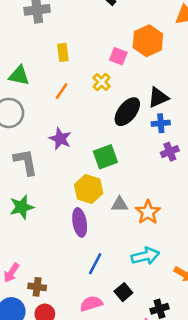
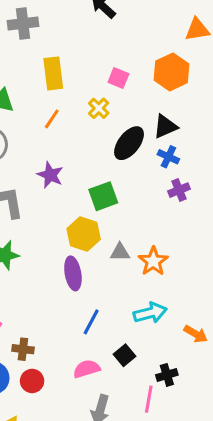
orange hexagon: (148, 41) -> (171, 72), moved
yellow rectangle: (63, 52) -> (53, 73), size x1.5
blue cross: (161, 123) -> (168, 157), turned 30

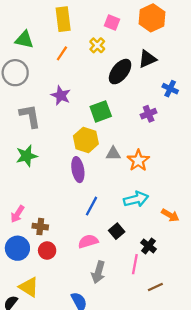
blue cross: (168, 157) -> (170, 89), moved
purple cross: (179, 190) -> (149, 114), moved
black cross: (167, 375) -> (149, 246), turned -35

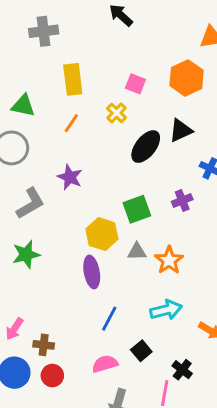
green square: (101, 111) -> (137, 209), moved
gray L-shape: (30, 116) -> (30, 203), turned 70

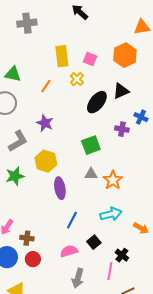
yellow rectangle: (73, 79) -> (62, 56), moved
purple cross: (182, 200) -> (122, 129), moved, turned 32
yellow hexagon: (102, 234) -> (46, 161), moved

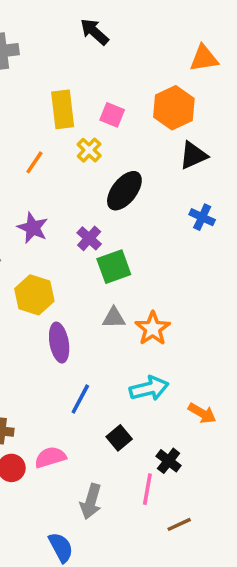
black triangle: (121, 91) -> (193, 155), moved
purple cross: (122, 129) -> (89, 238), moved, turned 32
pink semicircle: (69, 251) -> (50, 457), moved

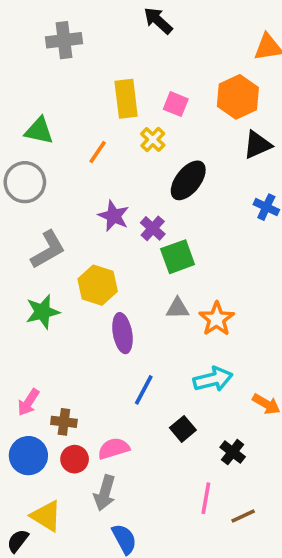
purple star: (33, 228) -> (114, 216), moved
pink line: (147, 489) -> (206, 498), moved
gray arrow: (91, 501) -> (105, 493), moved

